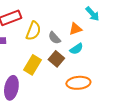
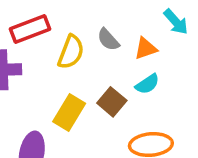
gray semicircle: (54, 38) -> (108, 40), moved

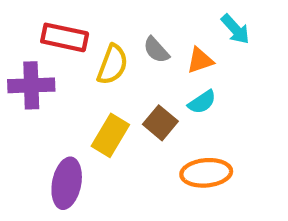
red rectangle: (30, 29) -> (65, 37), turned 33

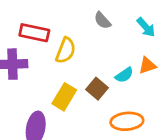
gray semicircle: (156, 50) -> (102, 20), moved
orange triangle: (200, 60) -> (147, 65), moved

